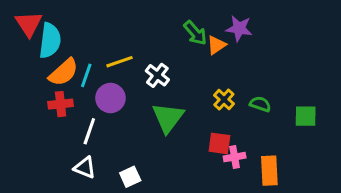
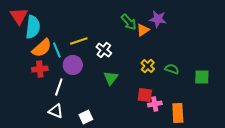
cyan line: (86, 75) -> (57, 50), turned -42
green triangle: (168, 118) -> (111, 78), size x0.7

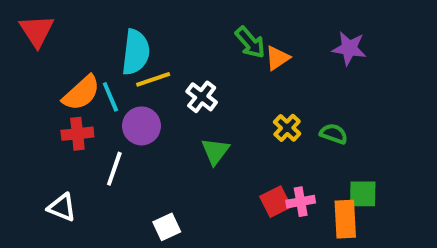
purple star: (158, 19) -> (349, 48), moved
cyan semicircle: (33, 27) -> (136, 52), moved
green square: (202, 77) -> (363, 194), moved
red square: (145, 95) -> (275, 202), moved, turned -35
white triangle: (56, 111) -> (62, 207), moved

